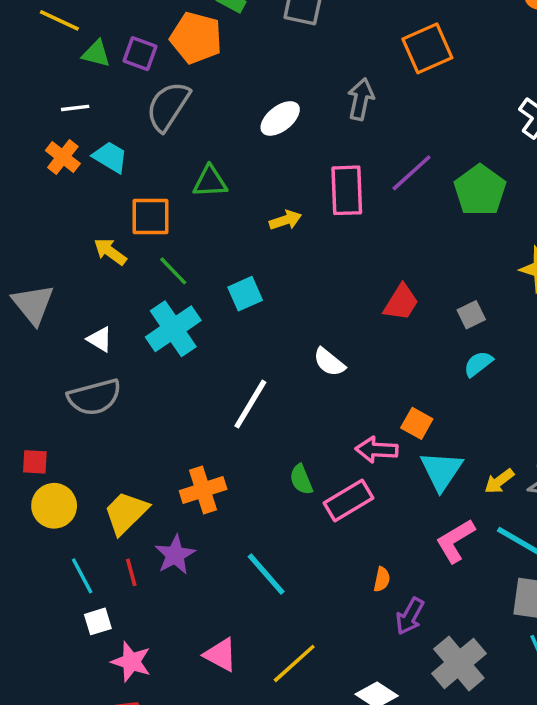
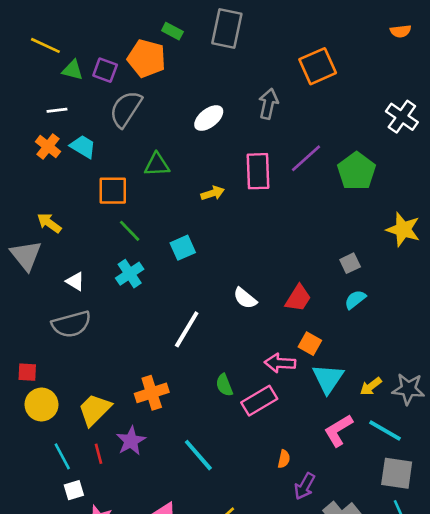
yellow arrow: (110, 252) -> (49, 223), moved
red trapezoid: (401, 302) -> (298, 298), moved
cyan cross: (173, 329) -> (130, 274), size x0.7

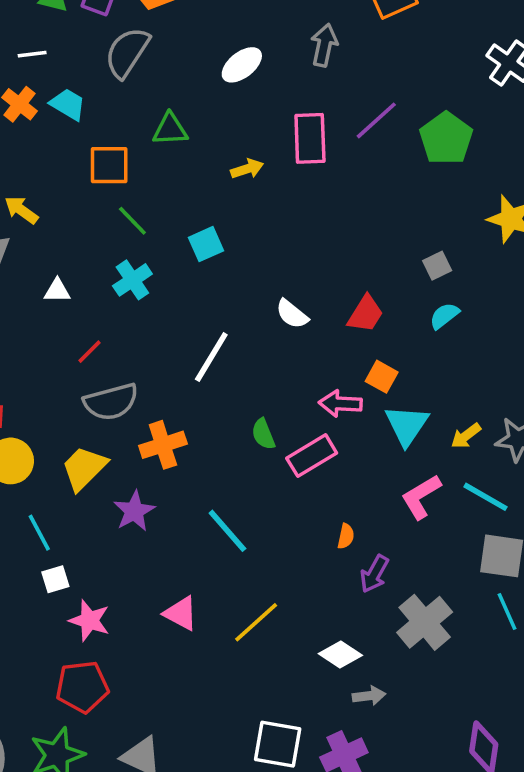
white triangle: (75, 281) -> (57, 291), turned -30
gray semicircle: (71, 324) -> (111, 402), moved
red line: (99, 454) -> (89, 352), moved, turned 60

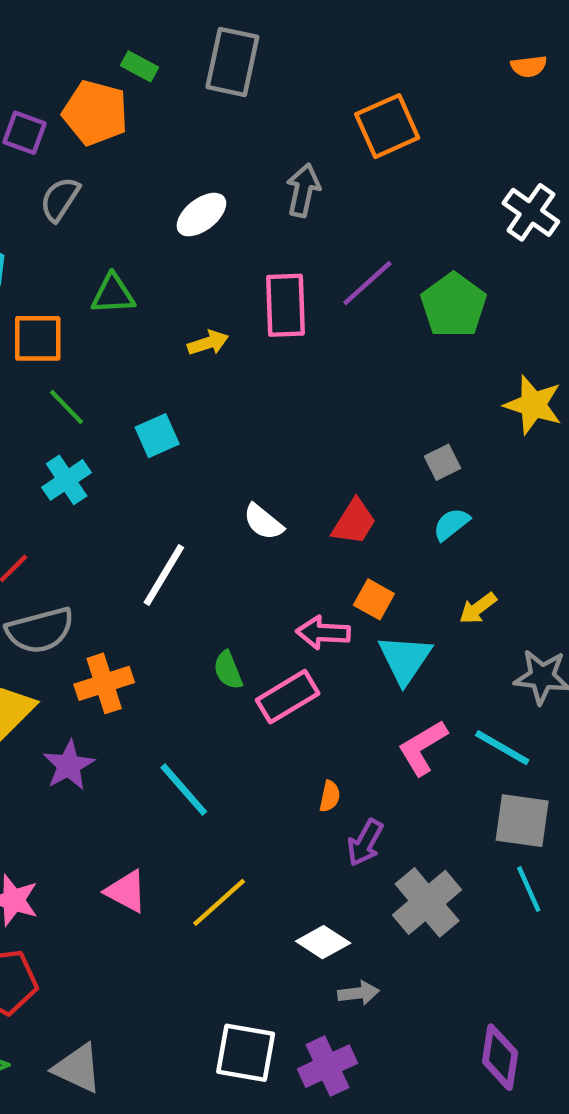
gray semicircle: (127, 52) -> (60, 199), size x0.7
yellow arrow: (466, 436) -> (478, 608), moved

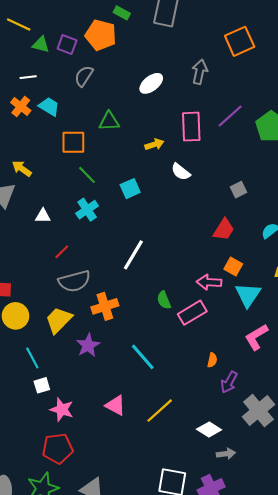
gray square: (443, 462) -> (239, 190), moved
white semicircle: (263, 522) -> (181, 172), moved

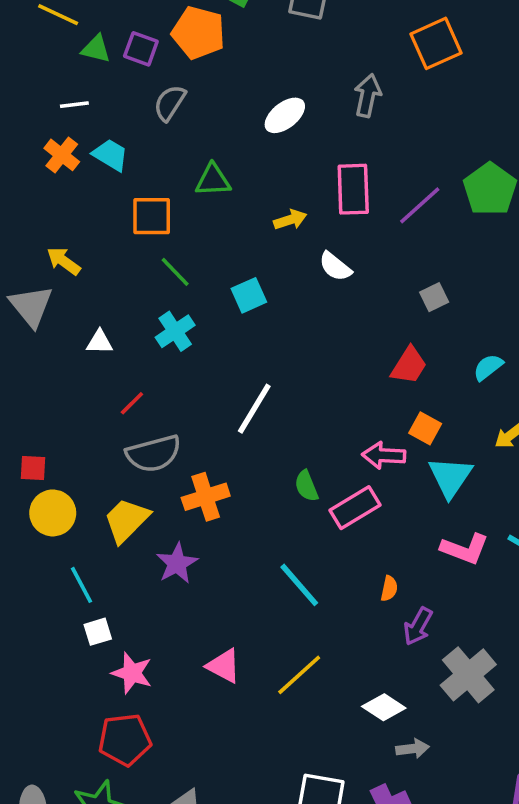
purple line: (230, 116) -> (420, 205), moved
pink L-shape: (256, 337) -> (465, 549), turned -128
cyan line: (143, 357) -> (299, 585), moved

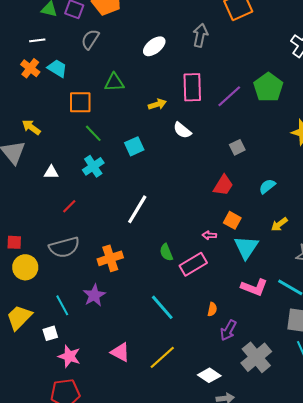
gray semicircle: (154, 454) -> (64, 247), moved
pink arrow: (384, 455) -> (209, 235), size x0.6
yellow trapezoid: (127, 520) -> (19, 317), moved
cyan line: (82, 585) -> (62, 305), moved

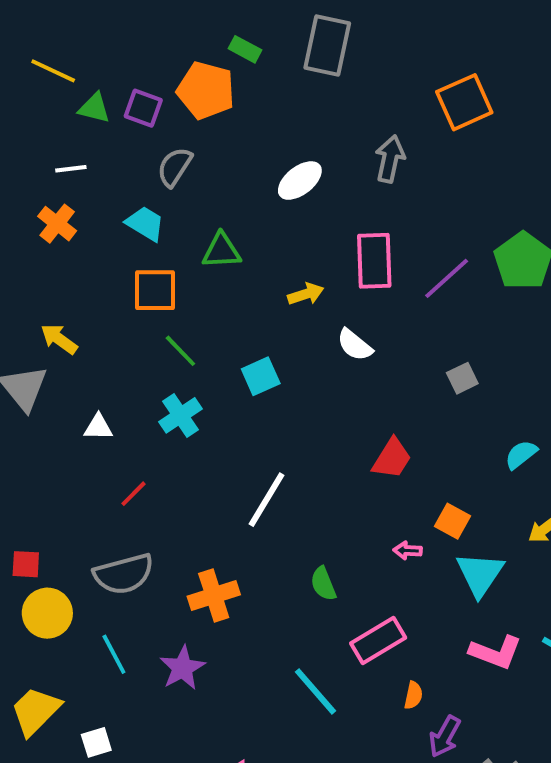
cyan trapezoid: (57, 68) -> (145, 224), moved
red trapezoid: (223, 185) -> (392, 458), moved
pink rectangle: (193, 264) -> (378, 641), moved
cyan line: (62, 305) -> (114, 654), moved

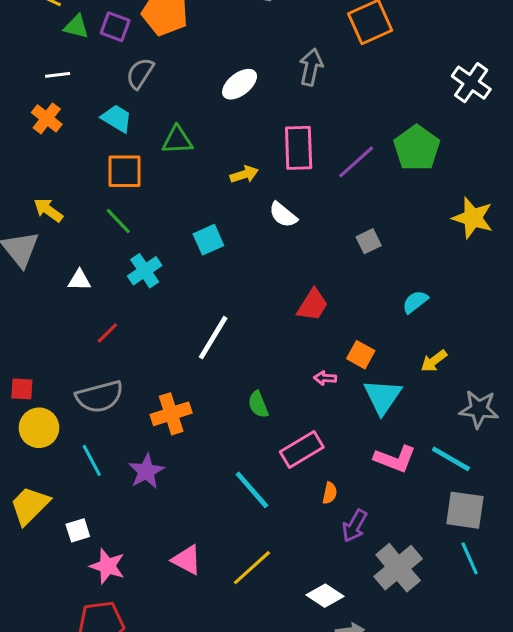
green line: (180, 351) -> (118, 221), moved

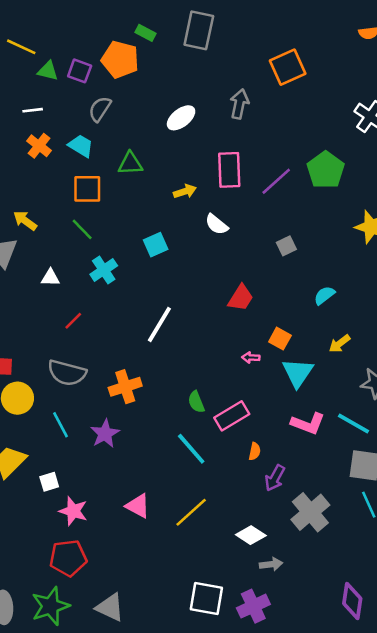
orange cross: (47, 118) -> (39, 146), moved
gray semicircle: (100, 397) -> (67, 373), turned 30
green semicircle: (258, 404) -> (196, 402), moved

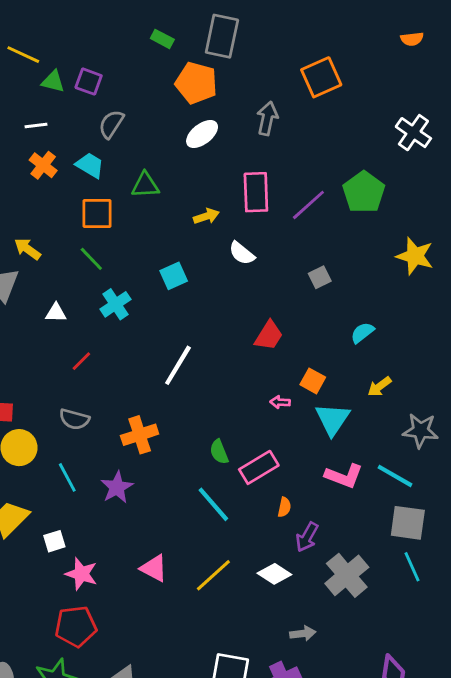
orange pentagon: (120, 60) -> (196, 83), moved
gray semicircle: (67, 373) -> (74, 419), size x0.7
white diamond: (251, 535) -> (274, 574), moved

